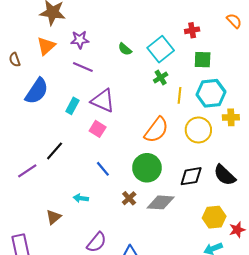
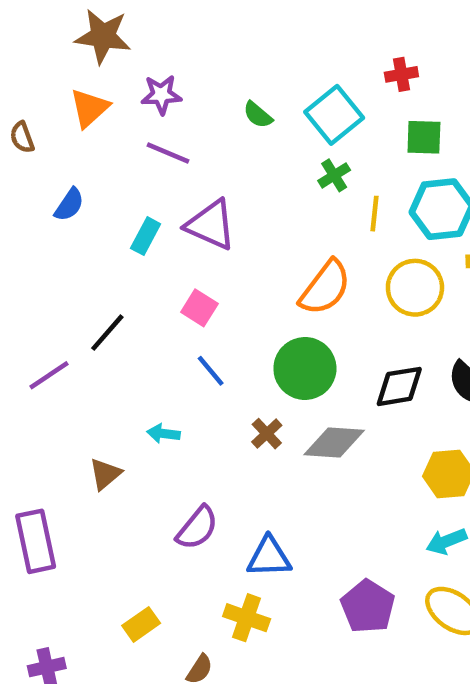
blue semicircle: (37, 91) -> (69, 205), size x0.6
pink square: (98, 129) -> (199, 308), moved

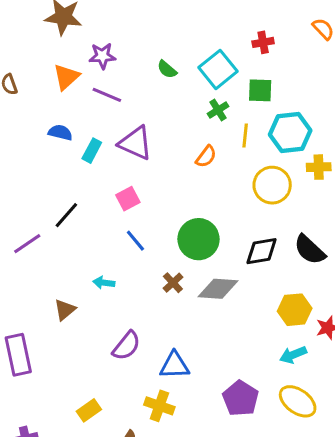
orange triangle: (89, 108) -> (66, 77), moved
green square: (424, 137) -> (260, 90), moved
blue semicircle: (69, 205) -> (60, 133), moved, turned -110
orange semicircle: (325, 288) -> (206, 157), moved, size x0.6
pink square: (199, 308) -> (128, 199), turned 30

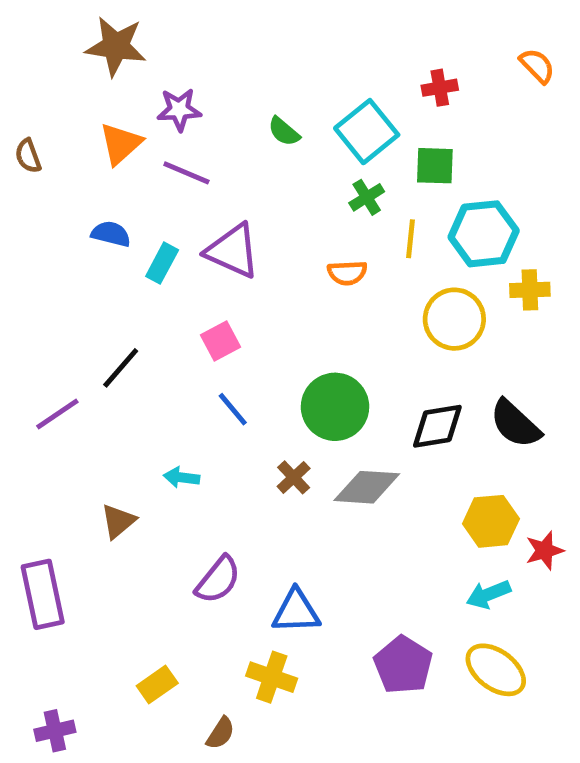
orange semicircle: (206, 157) -> (347, 273), turned 50

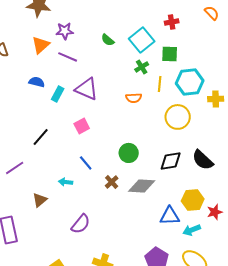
yellow cross: (530, 290) -> (216, 99), moved
green circle: (335, 407) -> (129, 153), size x0.7
blue line: (233, 409) -> (86, 163), moved
purple line: (57, 414) -> (15, 168), moved
blue triangle: (296, 611) -> (170, 216), moved

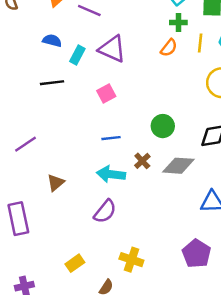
green cross: (142, 67) -> (178, 22), turned 32
orange semicircle: (134, 98) -> (169, 48), moved, turned -49
black line: (41, 137) -> (52, 83), moved, turned 42
blue line: (86, 163) -> (111, 138), turned -56
cyan arrow: (66, 182) -> (111, 174), moved, size x1.6

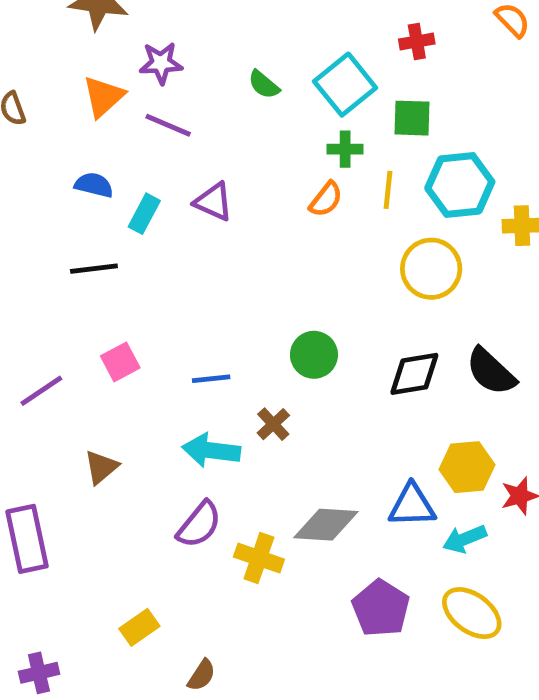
purple triangle: (112, 49) -> (214, 202), size x0.7
pink square: (106, 94) -> (120, 362), moved
gray diamond: (178, 166) -> (326, 525), moved
yellow cross: (131, 260) -> (259, 558), moved

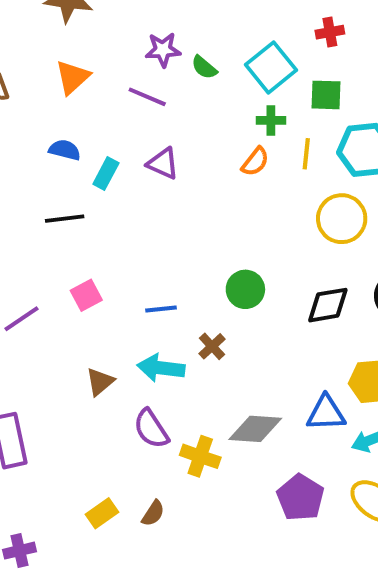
purple star: (161, 63) -> (163, 50), moved
purple line: (168, 125) -> (147, 97), moved
brown triangle: (101, 467) -> (100, 382), moved
purple semicircle: (199, 525) -> (151, 429), turned 108
brown semicircle: (202, 675) -> (153, 513), moved

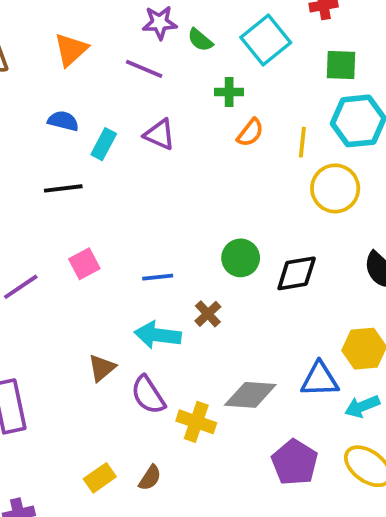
green square: (326, 95) -> (341, 65), moved
green cross: (271, 120) -> (229, 92), moved
yellow line: (306, 154) -> (302, 142), moved
black diamond: (328, 305) -> (297, 273), moved
brown triangle: (100, 382) -> (102, 368), moved

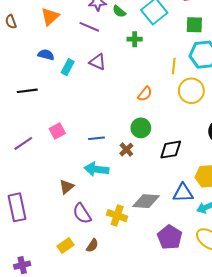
orange semicircle: (250, 133) -> (145, 94), moved
black line: (63, 188) -> (27, 91), moved
black diamond: (297, 273) -> (171, 150), moved
brown cross: (208, 314) -> (126, 150), moved
purple semicircle: (148, 395) -> (82, 214), moved

